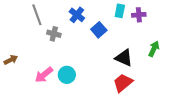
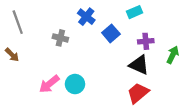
cyan rectangle: (120, 11) -> (135, 12), turned 56
gray line: (37, 15) -> (18, 22), moved
purple cross: (139, 15) -> (146, 41), moved
brown arrow: (11, 60) -> (12, 55), moved, turned 72

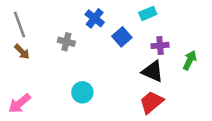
brown arrow: (12, 55) -> (22, 52), moved
pink arrow: (49, 84) -> (19, 103), moved

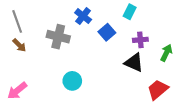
cyan rectangle: (148, 13) -> (130, 12), turned -40
gray cross: (66, 42) -> (58, 37), size x1.5
red trapezoid: (151, 102) -> (158, 90), moved

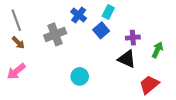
cyan rectangle: (130, 12) -> (108, 12), moved
gray cross: (58, 37) -> (55, 34), turned -35
cyan circle: (72, 81) -> (80, 76), moved
pink arrow: (17, 91) -> (16, 71), moved

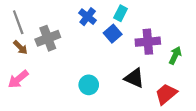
gray cross: (55, 34) -> (48, 38), moved
purple cross: (133, 38) -> (148, 42), size x1.5
black triangle: (127, 59) -> (134, 78), moved

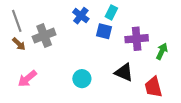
blue square: (113, 34) -> (104, 31), turned -35
pink arrow: (18, 79) -> (27, 79), moved
red trapezoid: (166, 94) -> (153, 87), turned -65

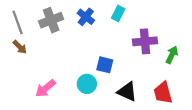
blue square: (104, 31) -> (105, 65), moved
gray cross: (44, 36) -> (51, 20), moved
black triangle: (124, 72) -> (127, 92), moved
pink arrow: (27, 79) -> (45, 88), moved

